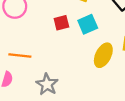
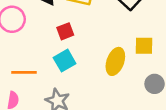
cyan square: (88, 24) -> (65, 61), moved

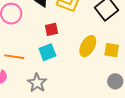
yellow ellipse: (115, 61) -> (88, 46), moved

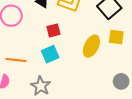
yellow square: (112, 50) -> (116, 37), moved

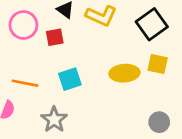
red square: (53, 30) -> (55, 37), moved
yellow ellipse: (91, 46) -> (124, 73), turned 55

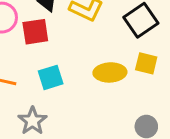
red square: (55, 37) -> (35, 32), size x1.4

